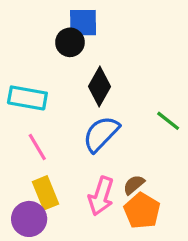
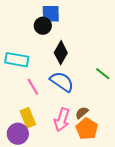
blue semicircle: (101, 134) -> (62, 82), turned 80
pink line: (37, 147) -> (33, 87), moved

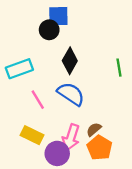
cyan rectangle: (17, 60) -> (19, 69), turned -30
green line: (103, 74) -> (119, 68), moved, turned 42
yellow rectangle: (28, 118) -> (32, 135), turned -42
purple circle: (18, 134) -> (57, 153), moved

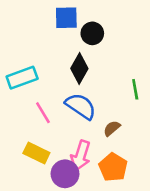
black circle: (49, 30) -> (92, 33), moved
green line: (119, 68) -> (135, 89), moved
brown semicircle: (94, 129) -> (112, 128), moved

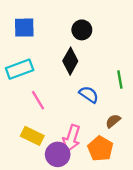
blue square: (66, 18) -> (24, 28), moved
blue semicircle: (81, 106) -> (89, 94), moved, size x0.7
brown semicircle: (112, 128) -> (113, 121), moved

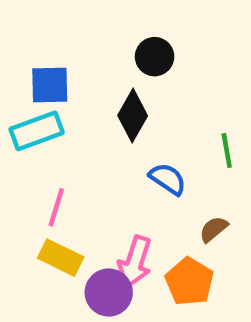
blue square: (24, 28) -> (50, 85), moved
pink line: (38, 100) -> (56, 207), moved, turned 48

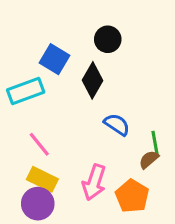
blue square: (50, 85) -> (54, 59), moved, turned 32
green line: (227, 151) -> (155, 143), moved
pink line: (56, 207) -> (39, 144), turned -56
purple circle: (109, 293) -> (38, 204), moved

